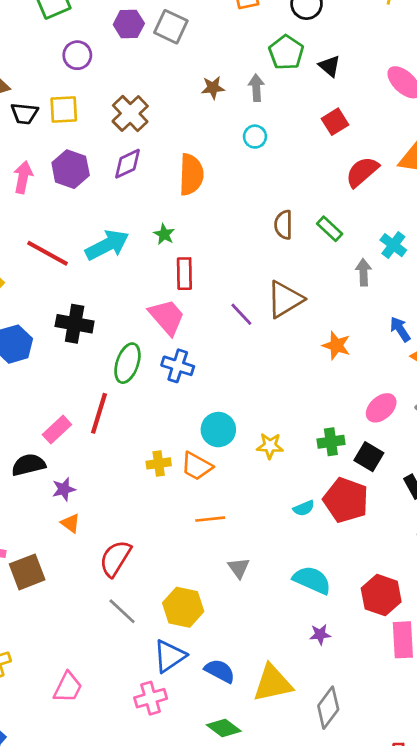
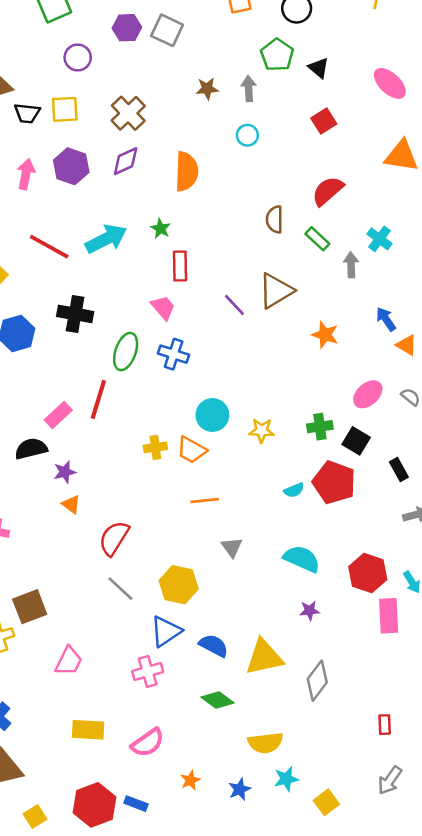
red semicircle: (362, 172) -> (328, 191), moved
green rectangle: (330, 229) -> (317, 239), moved
pink trapezoid: (167, 317) -> (163, 307), size x0.7
brown square: (27, 572) -> (30, 607), moved

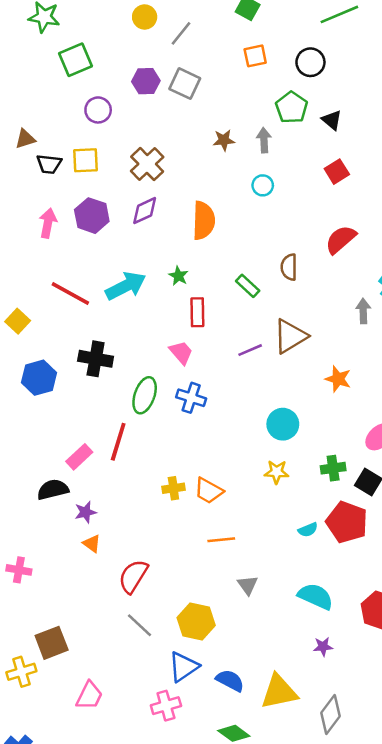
green rectangle: (317, 239) -> (248, 286), moved
purple line: (234, 305) -> (250, 350), turned -70
cyan circle: (212, 415) -> (283, 424), moved

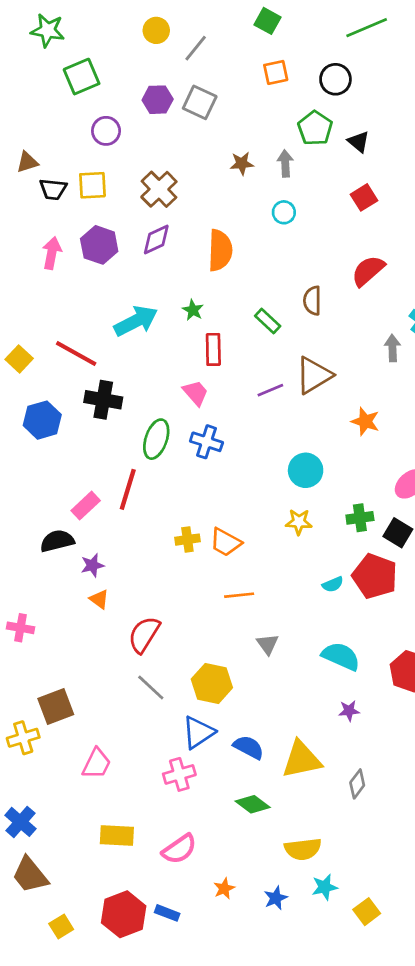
red line: (70, 293) -> (76, 354), moved
gray diamond: (331, 714) -> (357, 784), size x0.7

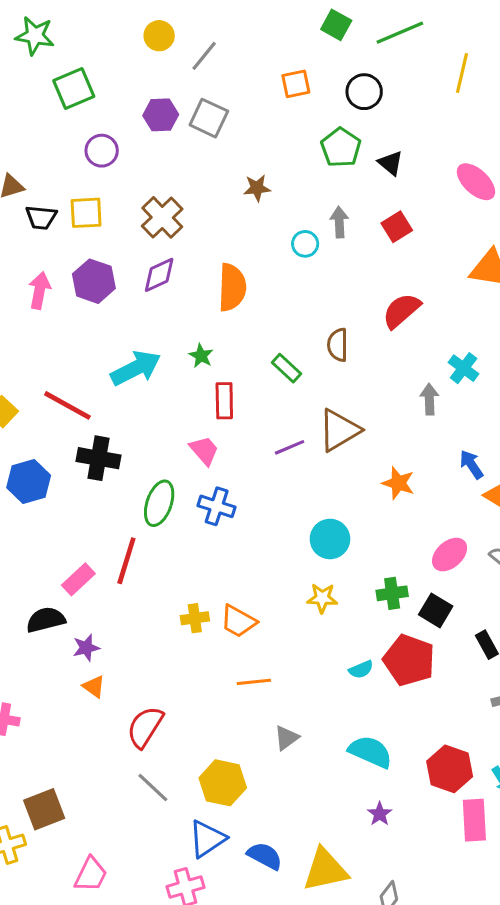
green square: (268, 21) -> (336, 25), moved
gray arrow: (285, 163) -> (339, 222), moved
gray triangle: (268, 644) -> (286, 738), turned 30
purple star: (349, 711) -> (380, 814), turned -30

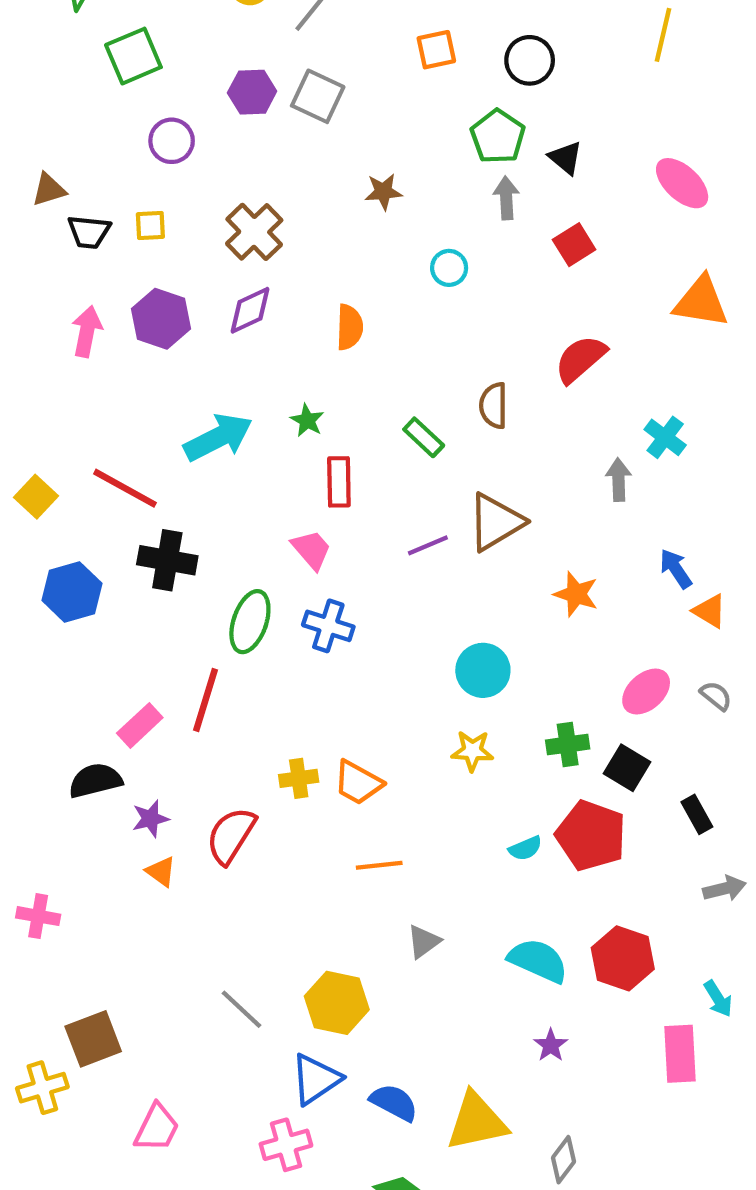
yellow square: (86, 213) -> (150, 226), size x0.7
gray arrow: (339, 222) -> (506, 198), moved
orange semicircle: (232, 287) -> (350, 327), size x0.7
red semicircle: (145, 727) -> (231, 836), moved
red hexagon: (450, 769) -> (623, 958), moved

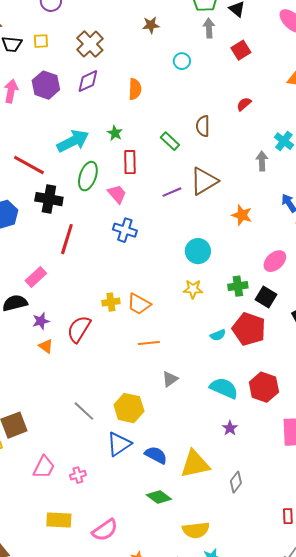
red semicircle: (580, 359) -> (244, 104), size x0.6
green ellipse: (250, 622) -> (88, 176), moved
red line: (205, 700) -> (67, 239), moved
pink cross: (286, 1145) -> (78, 475), moved, size x0.7

